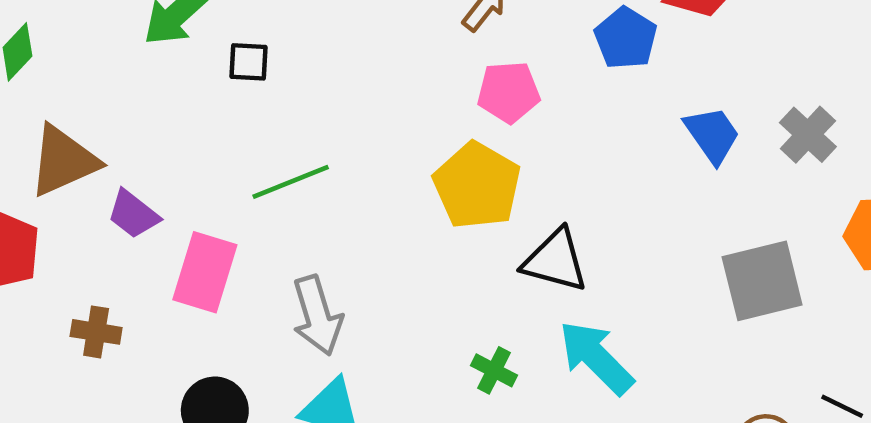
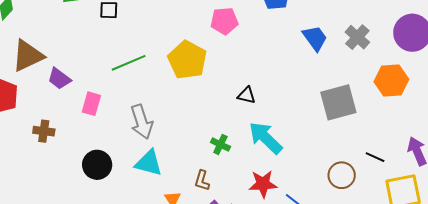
yellow pentagon: (477, 186) -> (187, 60), moved
black triangle: (555, 261) -> (247, 95), size x0.6
pink rectangle: (205, 272) -> (91, 104), size x0.7

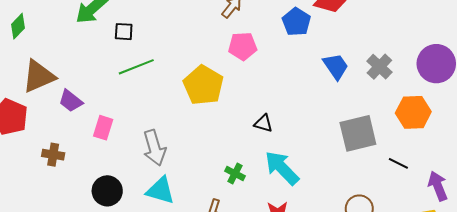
green line: (129, 63) -> (136, 67), moved
black line: (375, 157) -> (398, 163), moved

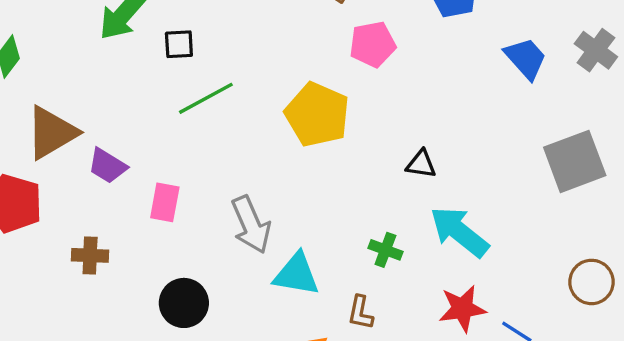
cyan triangle: (160, 191) -> (296, 274), moved

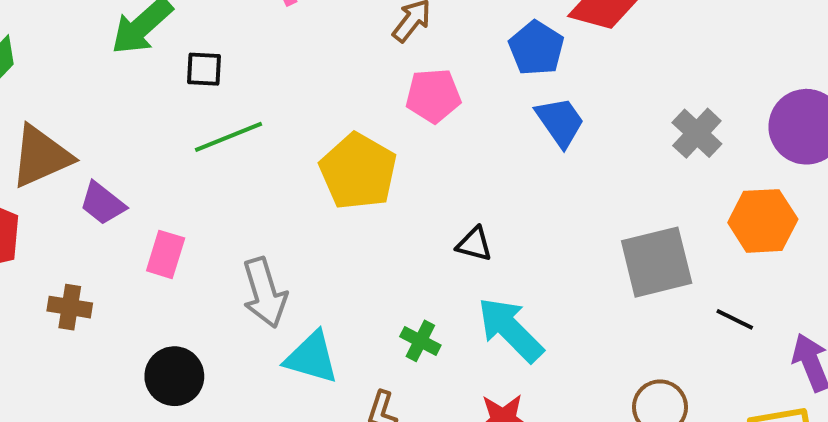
blue trapezoid: (526, 58) -> (560, 122), moved

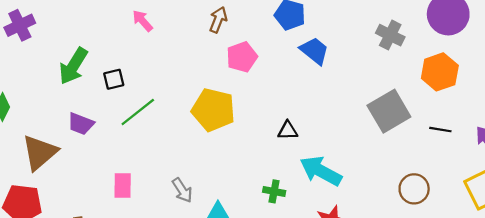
purple trapezoid: (103, 203) -> (81, 124), moved
gray arrow: (265, 293) -> (182, 190), size x0.7

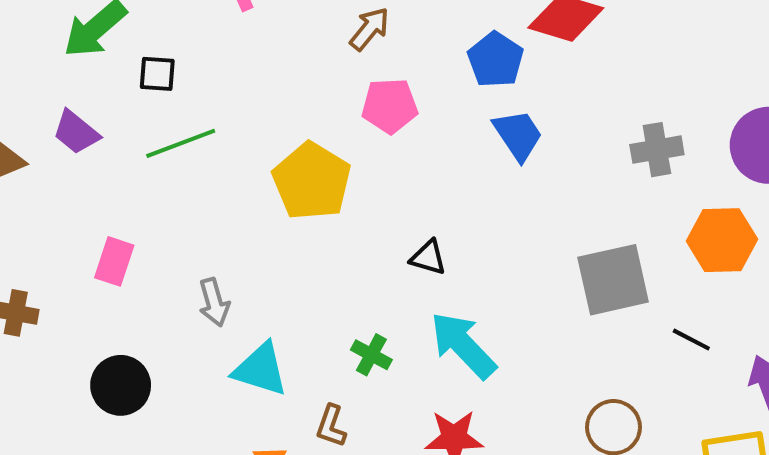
gray cross: (390, 35) -> (657, 150), turned 36

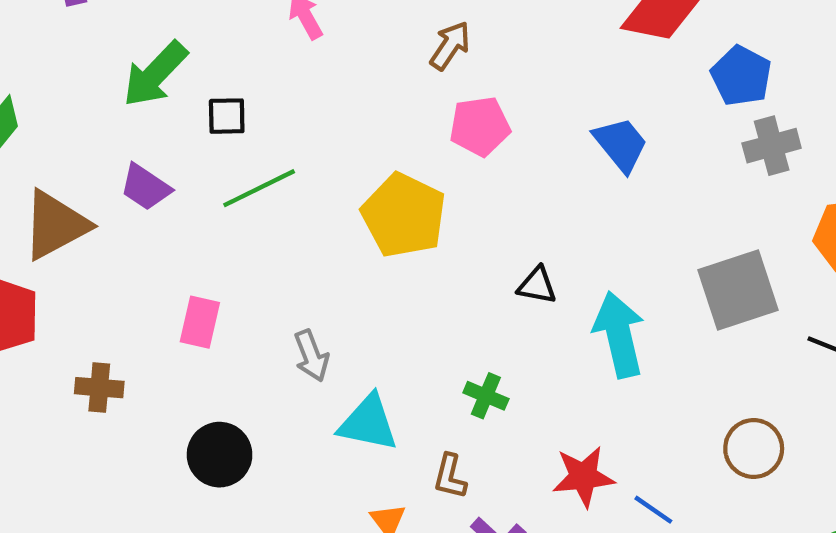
blue pentagon: (496, 60) -> (741, 76), moved
cyan arrow: (463, 345) -> (619, 335), moved, turned 36

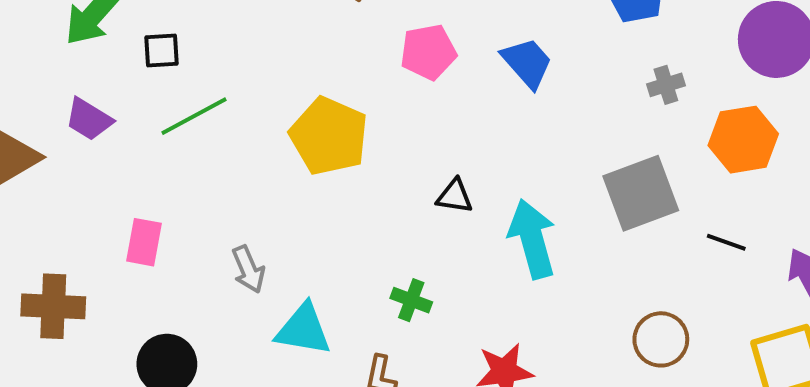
pink pentagon: (480, 126) -> (428, 52), moved
gray cross: (772, 146) -> (666, 85), moved, size x0.7
brown cross: (99, 388) -> (53, 306), size x1.4

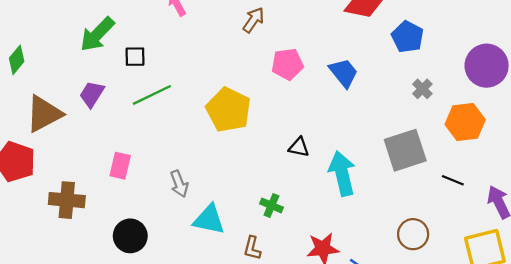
gray cross: (666, 85) -> (422, 89), turned -30
purple trapezoid: (89, 119) -> (92, 94), turned 88

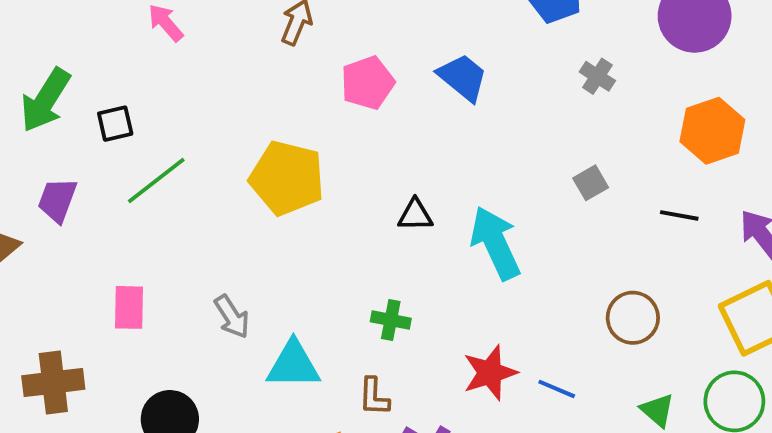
orange hexagon: (465, 122) -> (712, 131), moved
gray square: (405, 150) -> (591, 183), size x0.5

